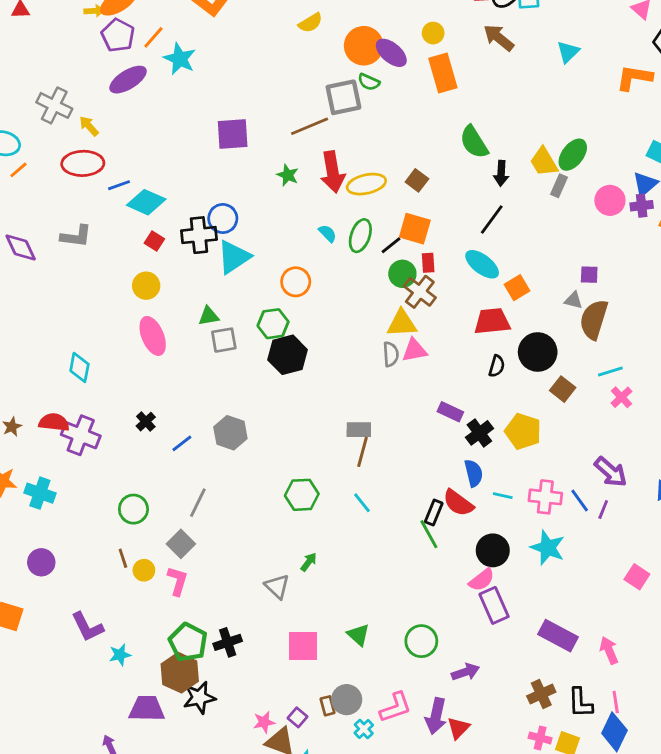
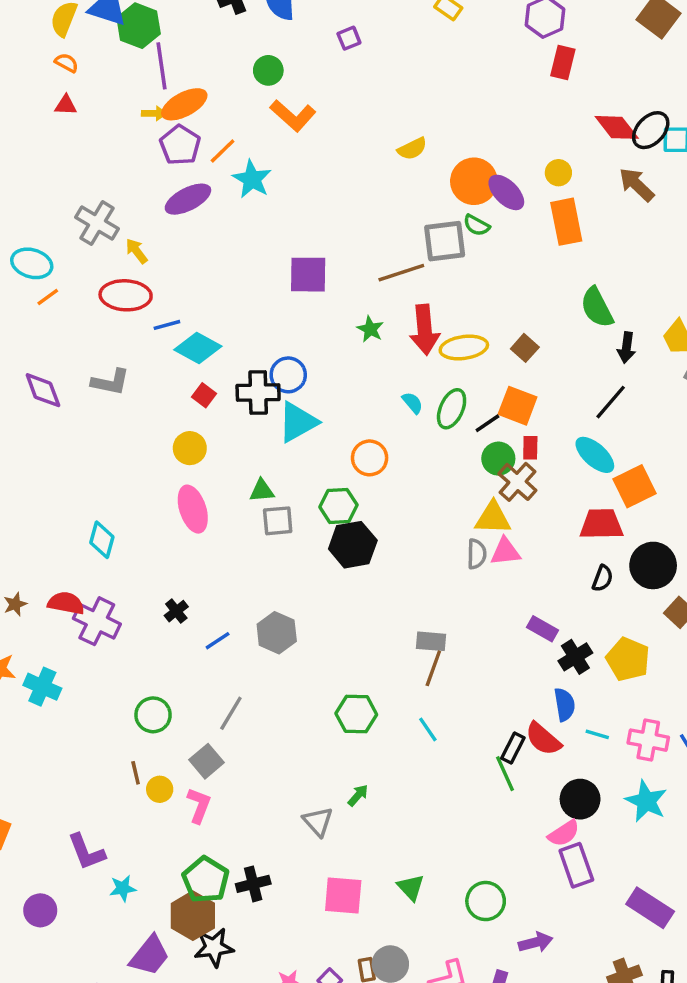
orange square: (517, 288) -> (634, 486), size x1.4
purple circle: (41, 562) -> (40, 910), moved
purple trapezoid: (147, 709) -> (150, 956), turned 123

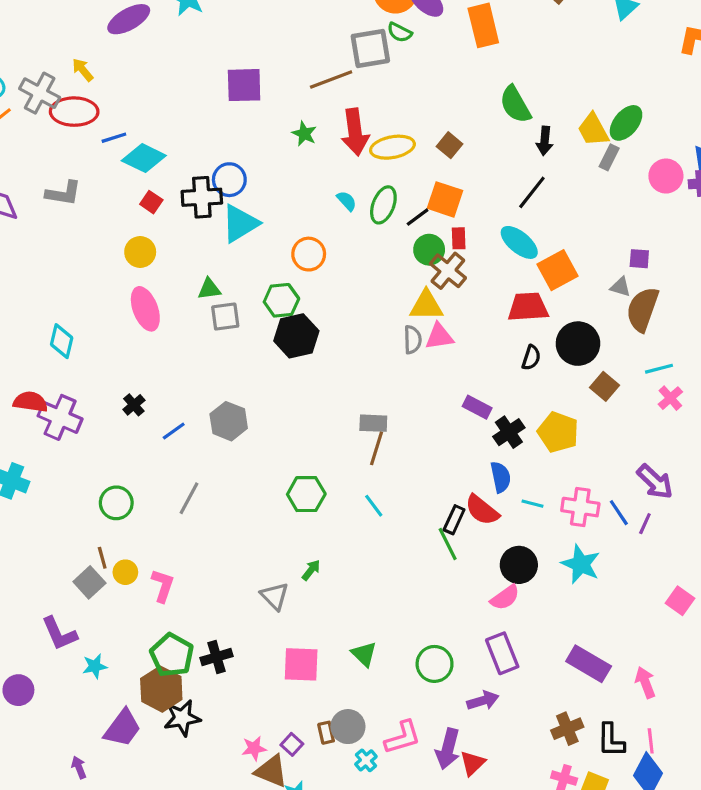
gray cross: (97, 223) -> (40, 93), moved
gray square: (207, 761) -> (89, 582), moved
purple rectangle: (576, 865) -> (502, 653), moved

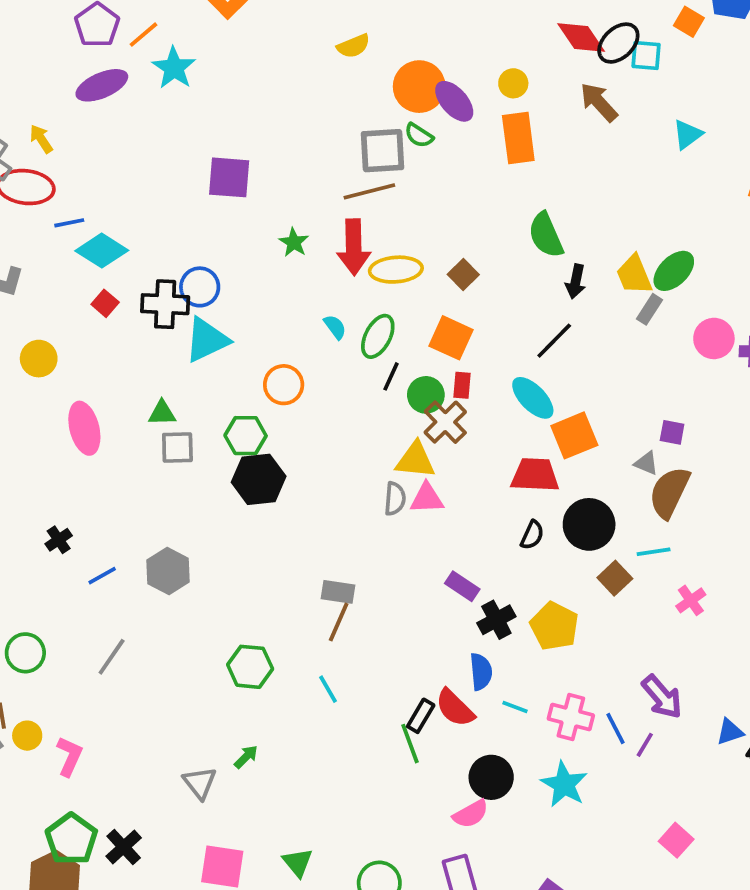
brown line: (331, 80) -> (369, 191), moved
black line: (418, 217) -> (391, 376), moved, turned -35
yellow circle: (140, 252) -> (39, 359), moved
cyan line: (659, 369) -> (654, 552), moved
black cross: (216, 657) -> (124, 847), turned -32

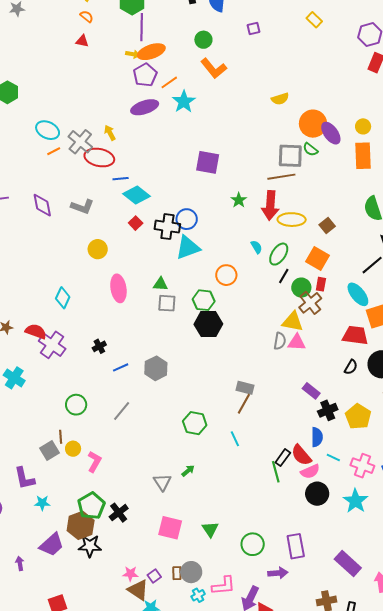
pink semicircle: (471, 814) -> (310, 471), moved

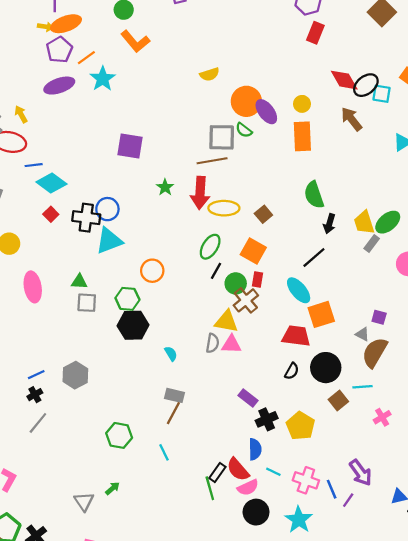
cyan semicircle: (256, 247) -> (171, 354), moved
black cross: (99, 346) -> (35, 395), moved

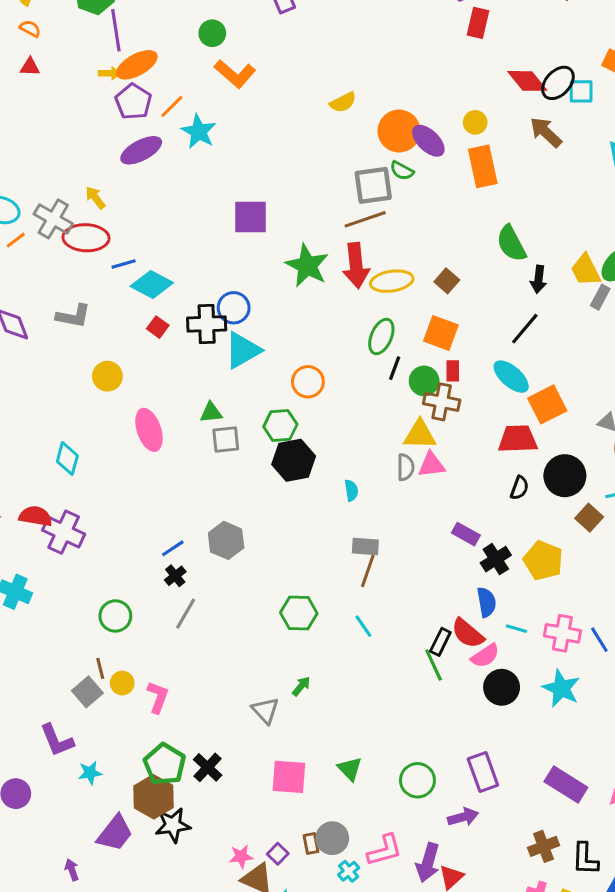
green star: (165, 187) -> (307, 266), size x1.8
brown cross: (246, 300) -> (442, 402), turned -30
cyan semicircle: (171, 354) -> (351, 490), turned 32

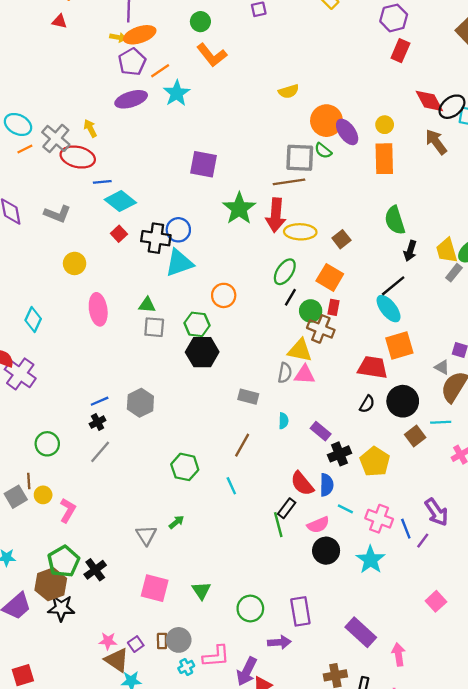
cyan ellipse: (511, 377) -> (389, 309), moved
cyan semicircle: (351, 490) -> (283, 421), moved
gray rectangle: (365, 547) -> (248, 397), moved
red semicircle: (468, 633) -> (302, 484), moved

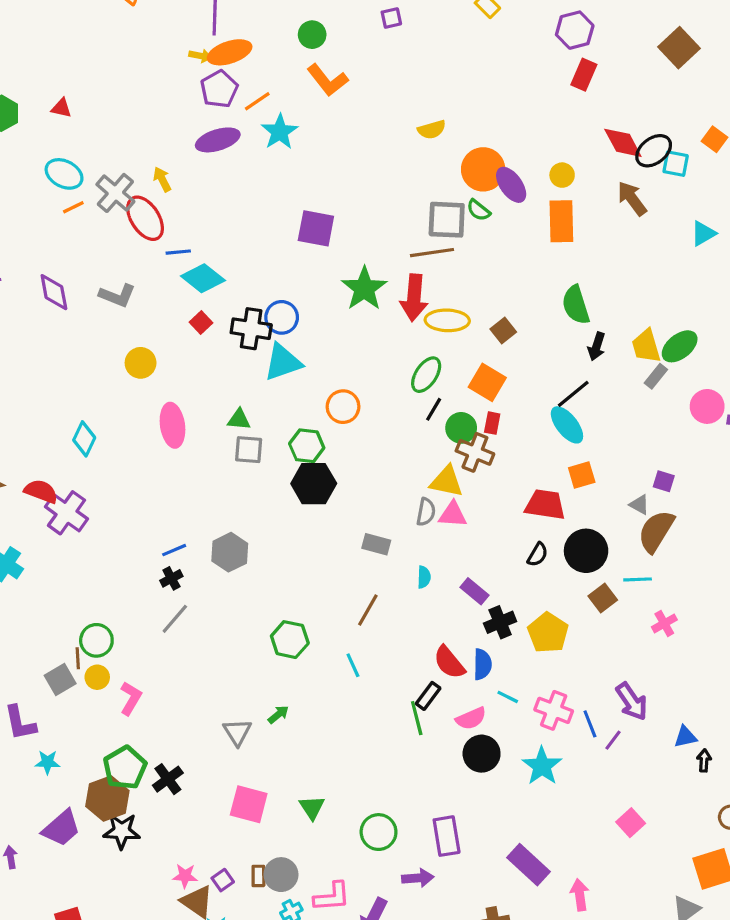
red triangle: (59, 21) -> (61, 108), moved
red ellipse: (78, 157) -> (145, 218), turned 44
orange square: (399, 345) -> (582, 475), size x0.7
green circle: (47, 444) -> (96, 640), moved

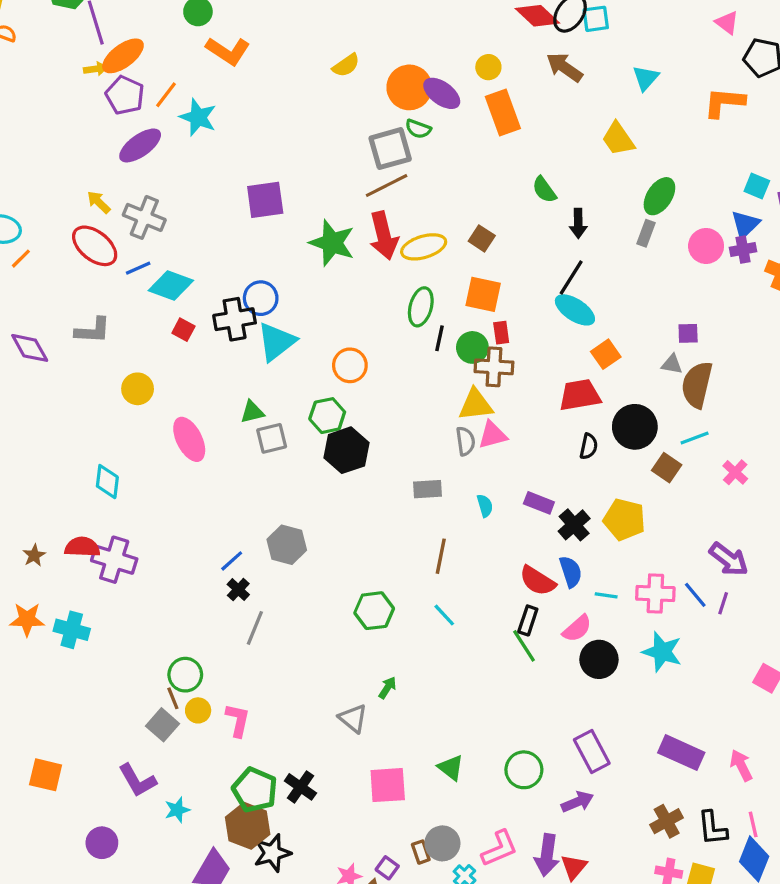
gray cross: (115, 193) -> (144, 217), moved
green semicircle: (576, 305) -> (544, 190), size x0.7
yellow trapezoid: (646, 346) -> (618, 139), moved

